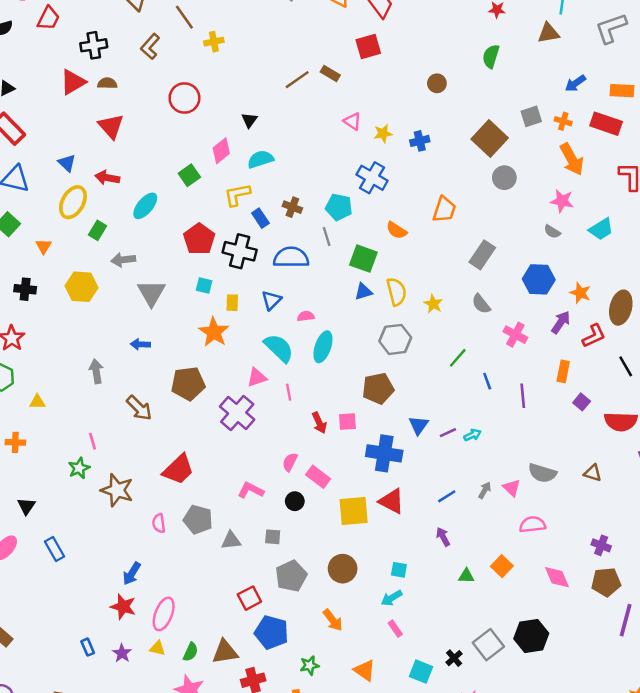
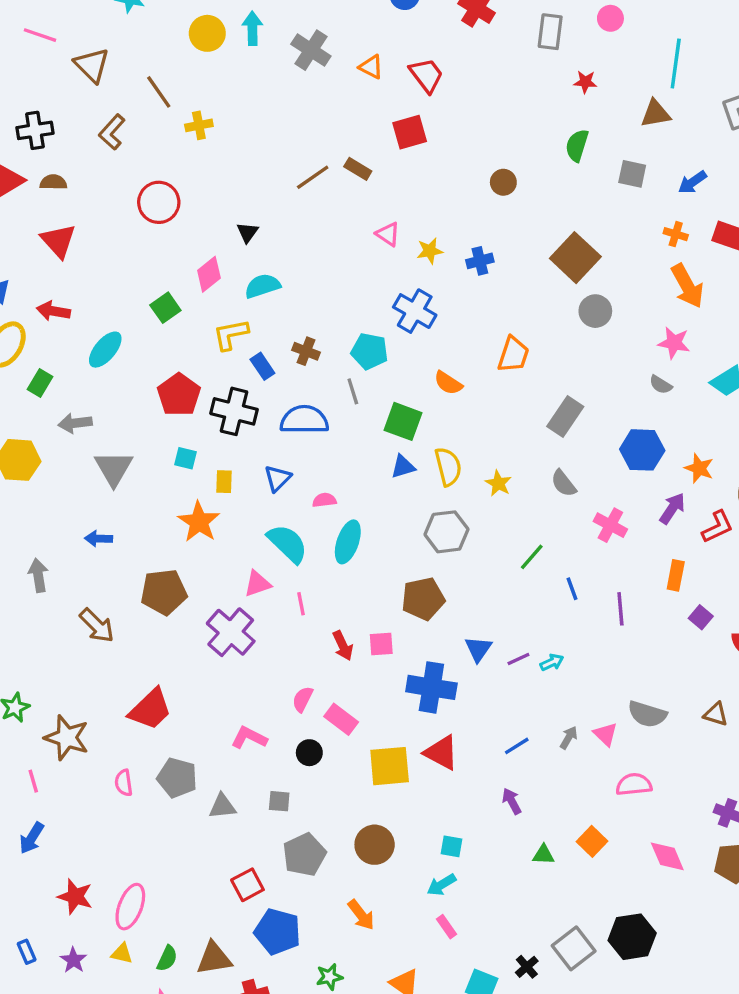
gray square: (531, 116) -> (632, 174), moved, turned 30
pink line: (93, 441) -> (33, 781), moved
blue arrow: (132, 574) -> (32, 838), moved

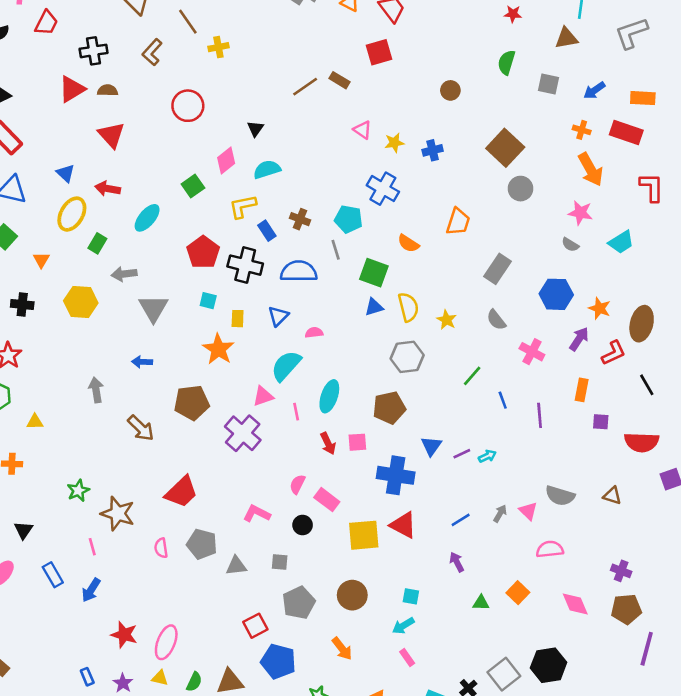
cyan ellipse: (348, 542) -> (329, 396), moved
cyan semicircle: (288, 544) -> (286, 366), turned -92
purple square: (701, 617) -> (601, 422), turned -36

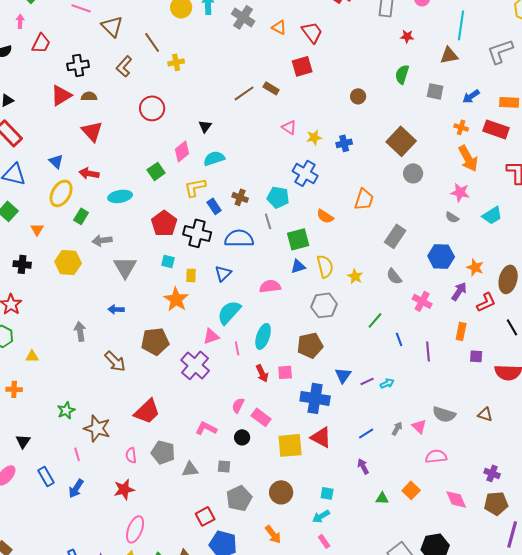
cyan ellipse: (147, 218) -> (120, 196), turned 40
green square: (374, 273) -> (298, 239), turned -35
pink semicircle: (314, 333) -> (270, 286), moved, size x1.5
red star: (124, 635) -> (124, 489), moved, turned -30

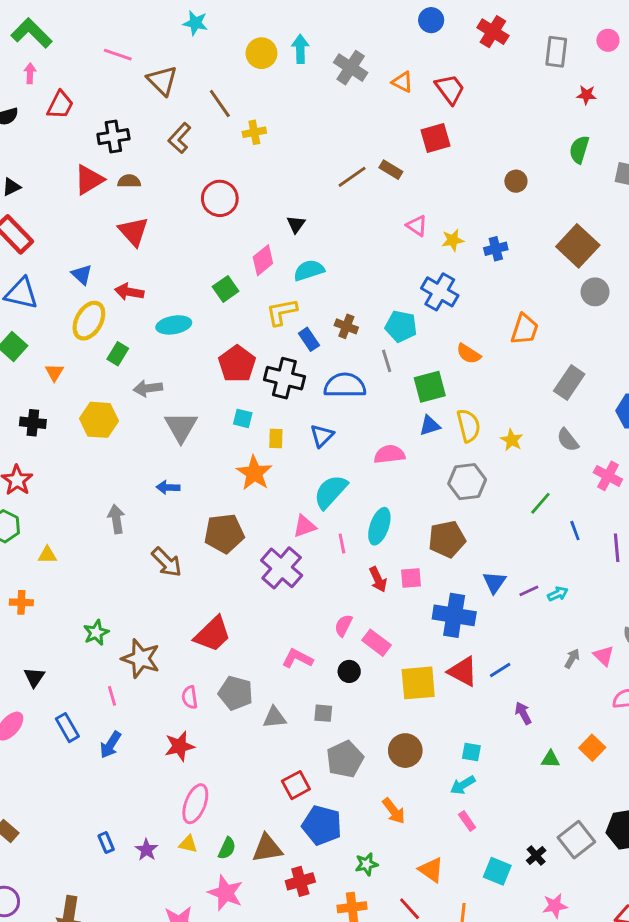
blue line: (366, 433) -> (500, 670), moved

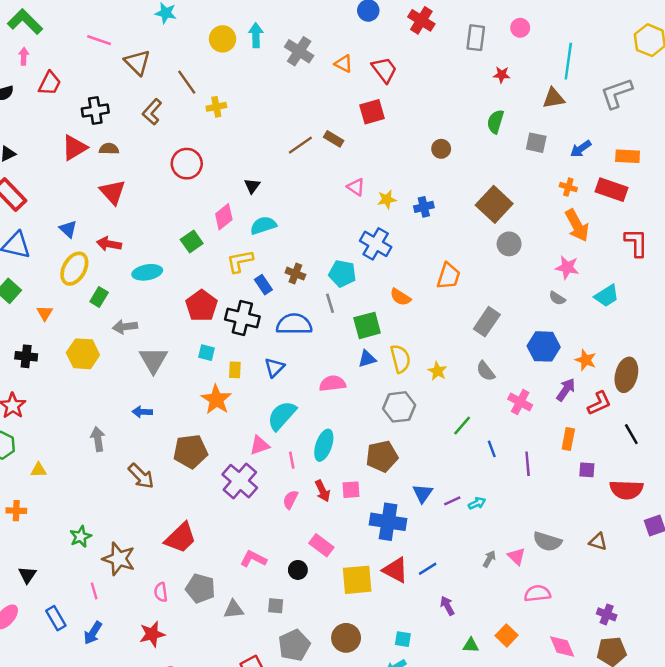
pink semicircle: (343, 625) -> (290, 500), moved

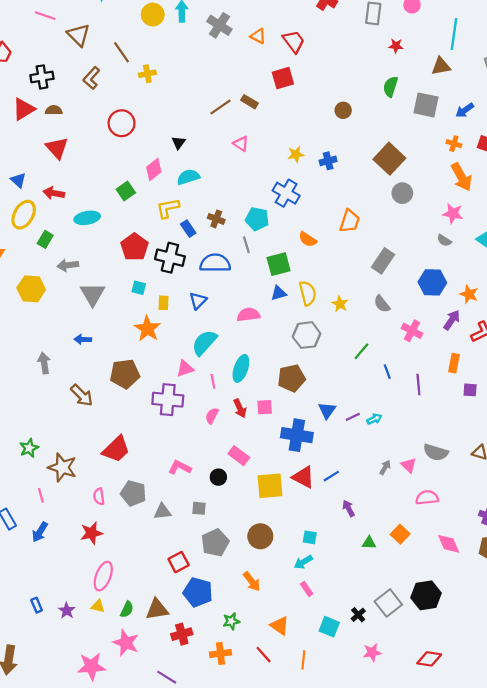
gray square: (536, 143) -> (426, 105), size x1.4
pink triangle: (356, 187) -> (241, 144), moved
purple cross: (240, 481) -> (168, 400), turned -36

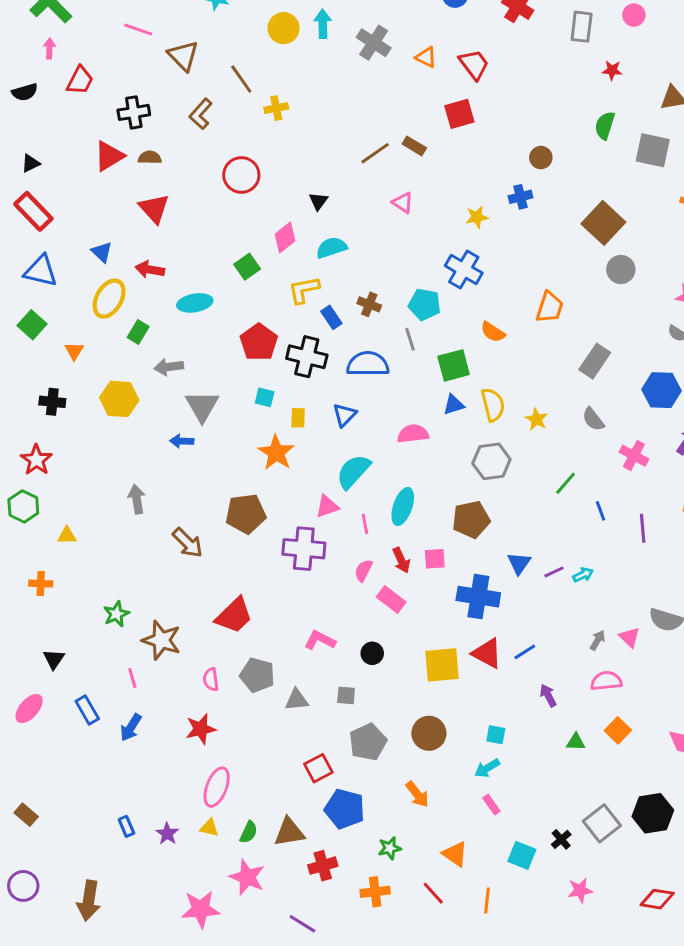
blue cross: (328, 161) -> (520, 197), moved
blue arrow: (83, 339) -> (182, 441), moved
pink rectangle: (239, 456) -> (391, 600), moved
pink semicircle: (427, 498) -> (606, 681), moved

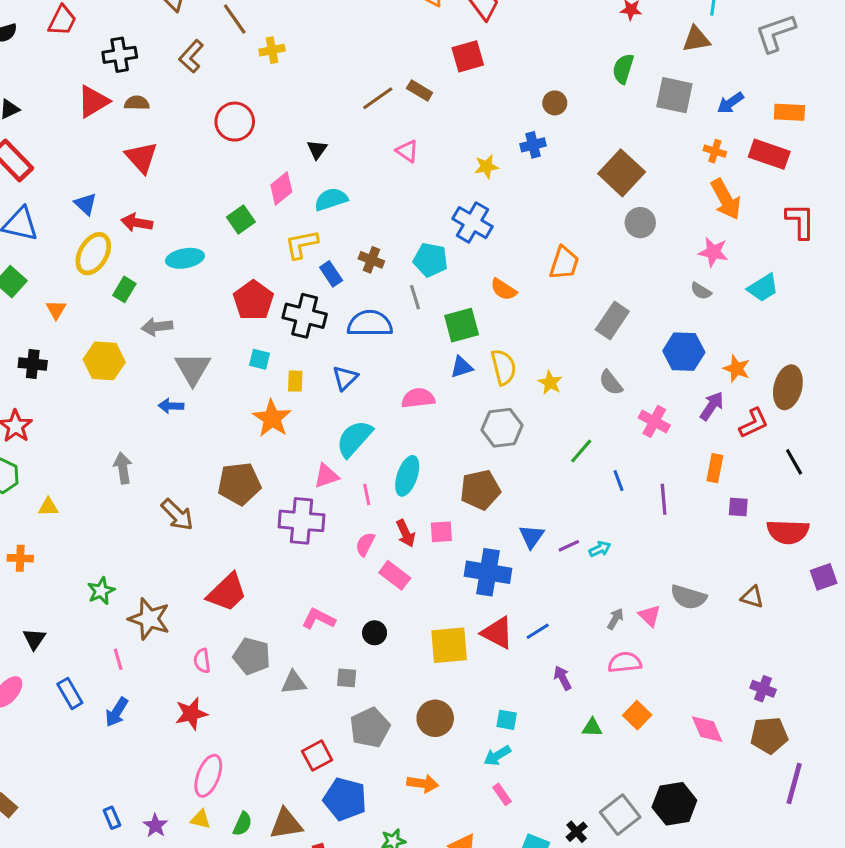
orange arrow: (417, 794) -> (423, 784), turned -44

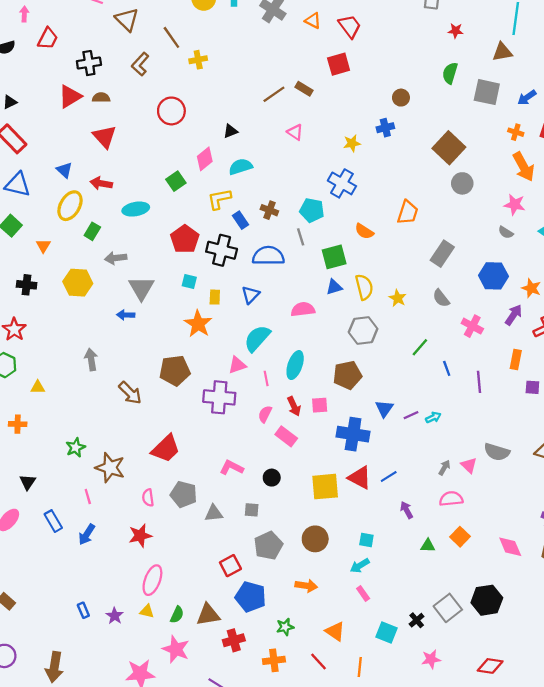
black triangle: (317, 150) -> (230, 131), turned 32

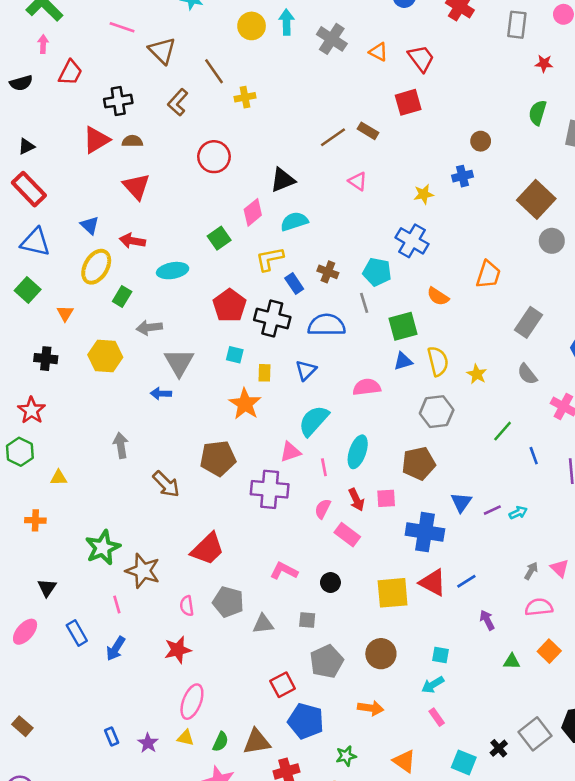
black triangle: (230, 131) -> (283, 180), size x1.5
green star: (76, 448) -> (103, 548), size x1.5

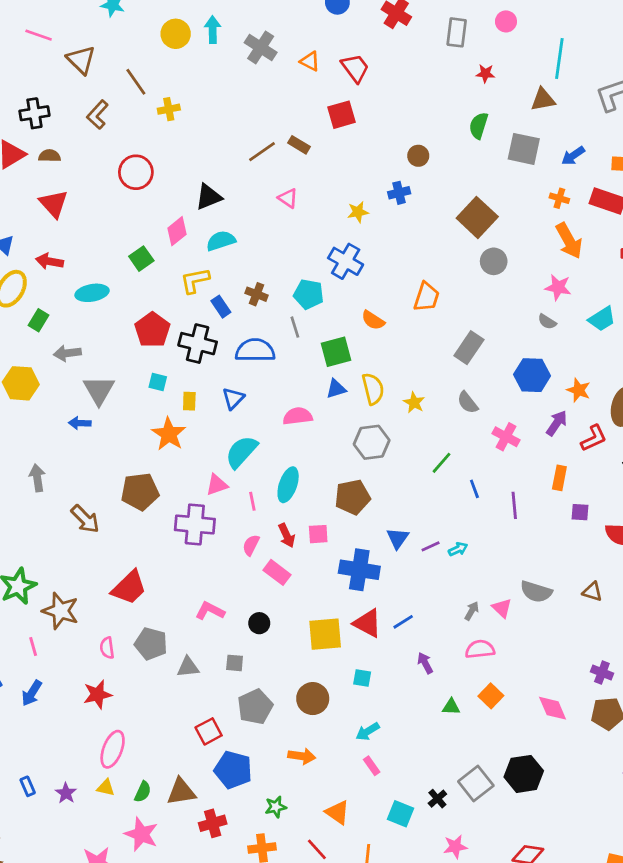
cyan square: (440, 655) -> (362, 678), moved

